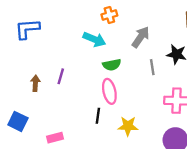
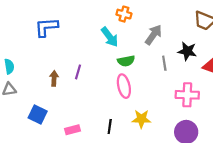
orange cross: (109, 15) -> (124, 14), turned 32
cyan arrow: (94, 39) -> (110, 37), turned 30
black line: (98, 116) -> (110, 127), moved

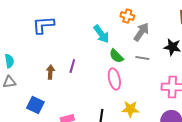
orange cross: (124, 14) -> (127, 16), moved
green semicircle: (126, 61) -> (116, 56), turned 56
gray line: (164, 63) -> (142, 58), moved, turned -72

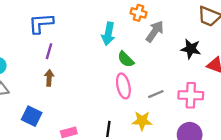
cyan arrow: (101, 34) -> (108, 34), turned 48
gray line: (142, 58) -> (156, 94), moved, turned -32
purple line: (72, 66) -> (49, 51), moved

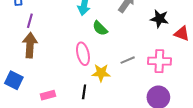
brown arrow: (49, 78) -> (30, 45), size x1.6
pink ellipse: (123, 86) -> (83, 54), moved
yellow star: (142, 121) -> (101, 73), moved

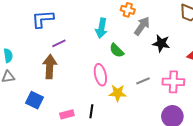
black star: (159, 19) -> (161, 43), moved
purple line: (30, 21) -> (59, 43), moved, turned 48
black line: (84, 92) -> (91, 111), moved

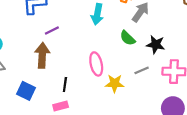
black star: (161, 43) -> (156, 45), moved
green semicircle: (117, 50) -> (128, 38), moved
black line: (91, 111) -> (65, 84), moved

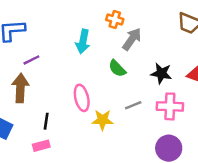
black star: (156, 45) -> (161, 73), moved

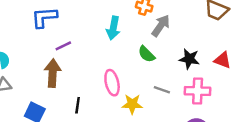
gray line: (133, 105) -> (162, 90), turned 42

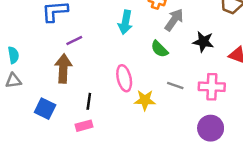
black star: (189, 59) -> (203, 42), moved

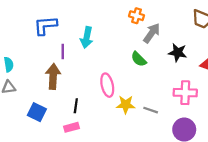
cyan arrow: (125, 22) -> (87, 37), moved
purple line: (74, 40) -> (63, 51), turned -64
gray line: (175, 86) -> (151, 110), moved

